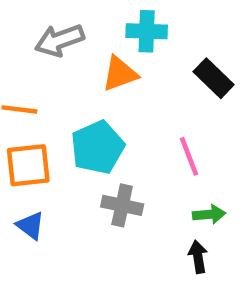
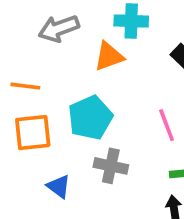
blue triangle: (30, 226) -> (59, 186), moved

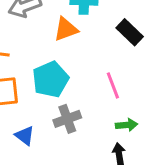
gray cross: (111, 166) -> (67, 119), turned -32

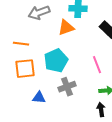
blue triangle: (25, 136) -> (39, 98), turned -32

